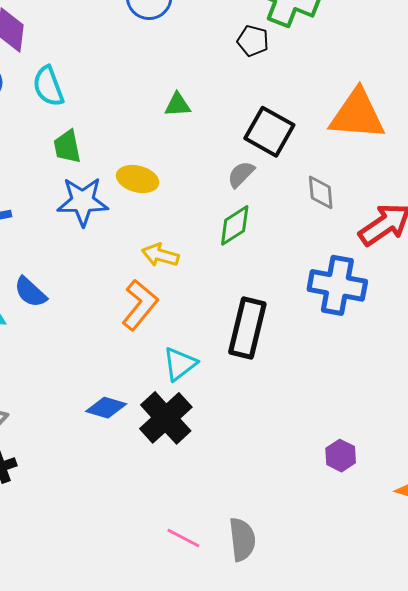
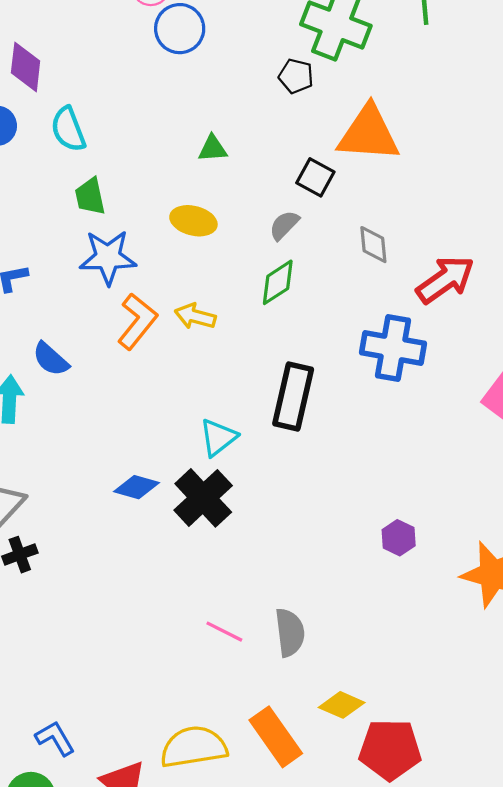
orange triangle: (357, 115) -> (369, 134), moved
black square: (269, 132) -> (315, 177), size x0.7
yellow ellipse: (138, 179) -> (193, 221), moved
orange L-shape: (140, 305) -> (137, 321), moved

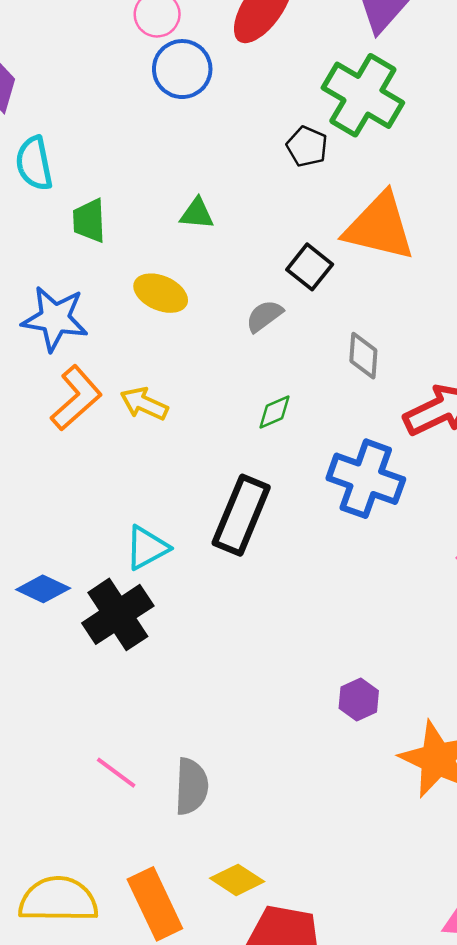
green trapezoid: (90, 196) -> (89, 221), moved
green diamond: (278, 282) -> (275, 412), moved, size x0.7
purple hexagon: (399, 538) -> (359, 700), moved

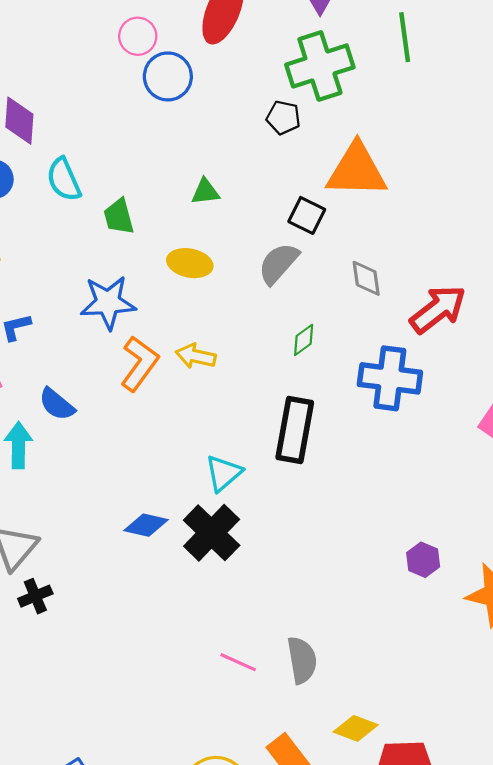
green cross: (363, 95) -> (320, 66), turned -36
gray semicircle: (264, 316) -> (278, 263), size x1.4

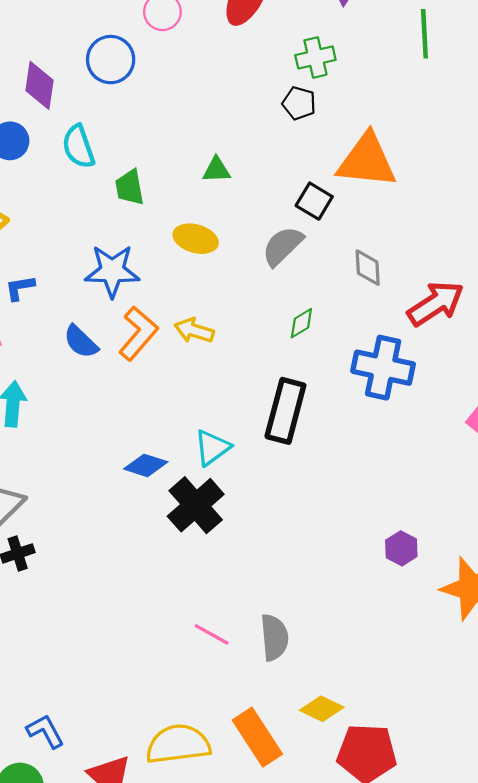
green cross: (320, 66) -> (315, 57), moved, size x0.6
blue circle: (168, 76) -> (111, 60), moved
blue semicircle: (57, 404) -> (81, 342), moved
blue diamond: (146, 525) -> (146, 465), moved

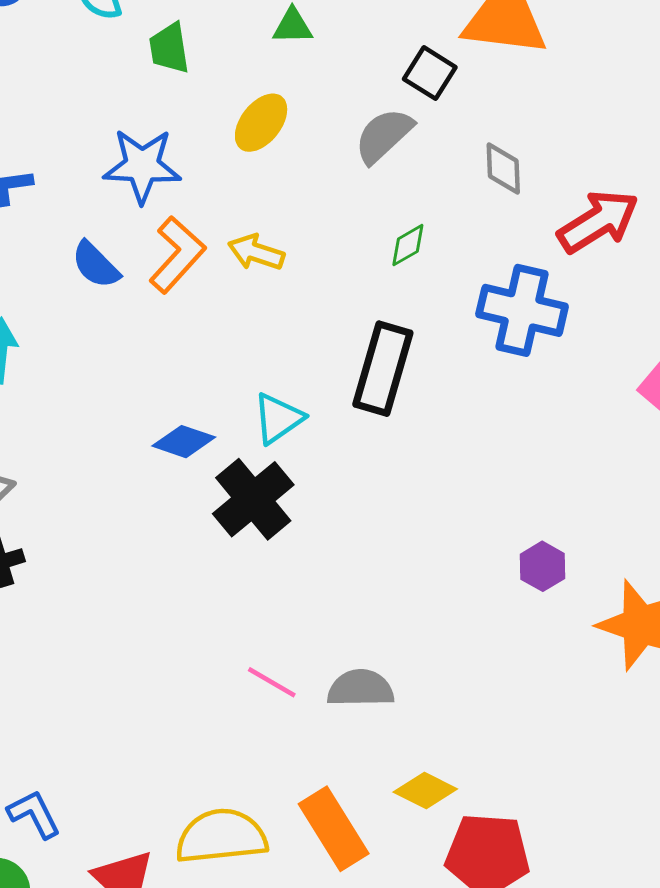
yellow ellipse: (196, 239) -> (261, 123), turned -69
gray semicircle: (274, 637) -> (361, 688), turned -87

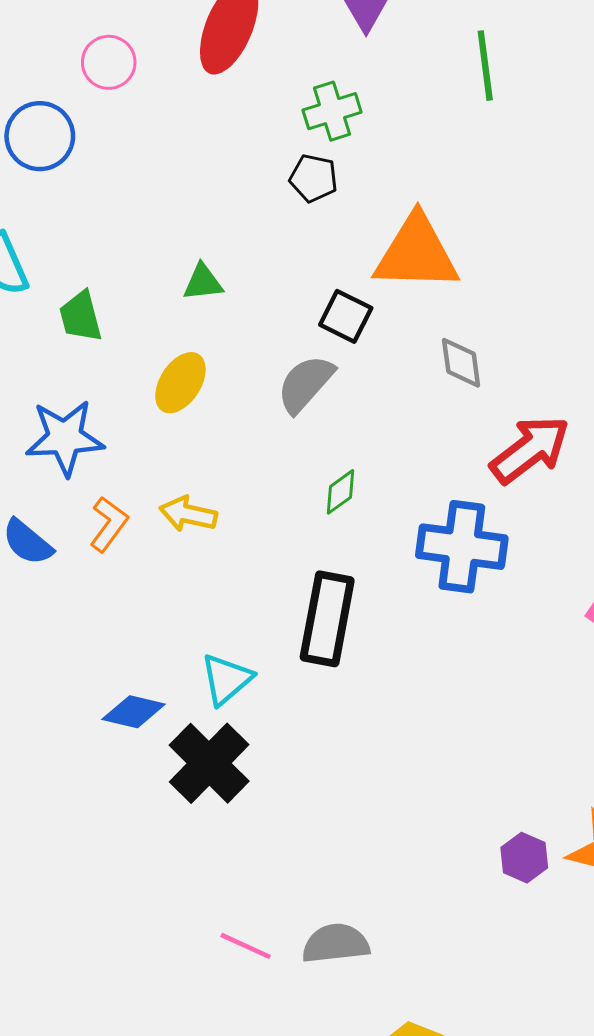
gray diamond: (503, 169) -> (461, 363), moved
orange L-shape: (177, 255) -> (109, 524), size x0.7
purple hexagon: (543, 566) -> (524, 858), moved

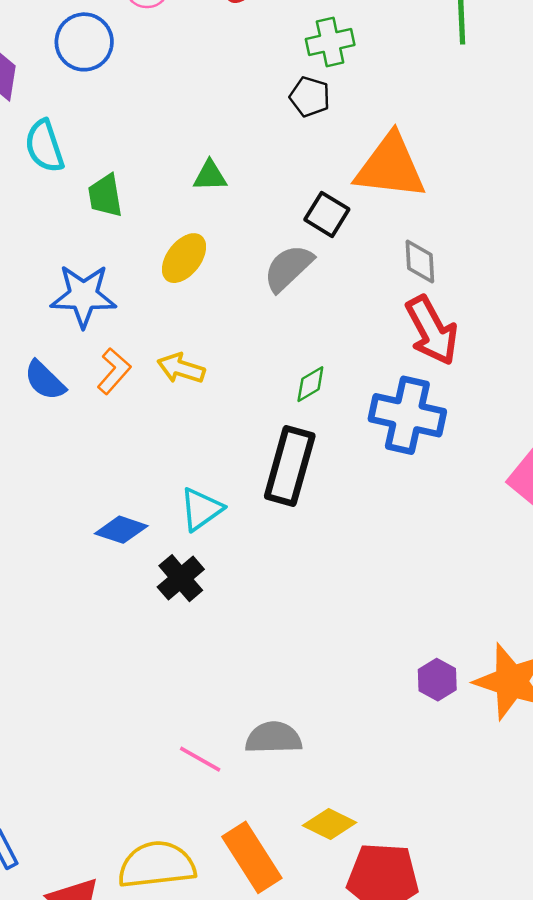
red arrow: (530, 450) -> (432, 330), moved, turned 94
green diamond: (340, 492) -> (310, 384), moved
black cross: (209, 763) -> (181, 578), size x0.7
pink line: (246, 946) -> (200, 759), moved

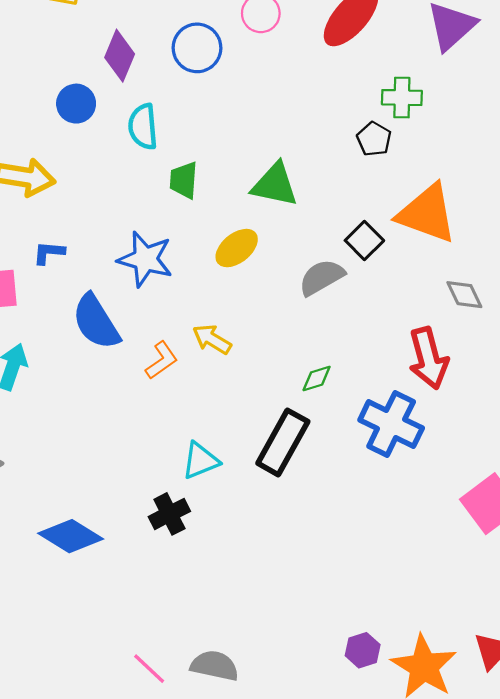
green triangle: (210, 176) -> (275, 185), size x1.6
gray diamond: (420, 262) -> (464, 295), moved, turned -36
orange L-shape: (114, 371) -> (162, 360), moved
blue semicircle: (45, 380) -> (96, 322), size x1.5
blue diamond: (121, 530) -> (71, 536), moved, size x1.4

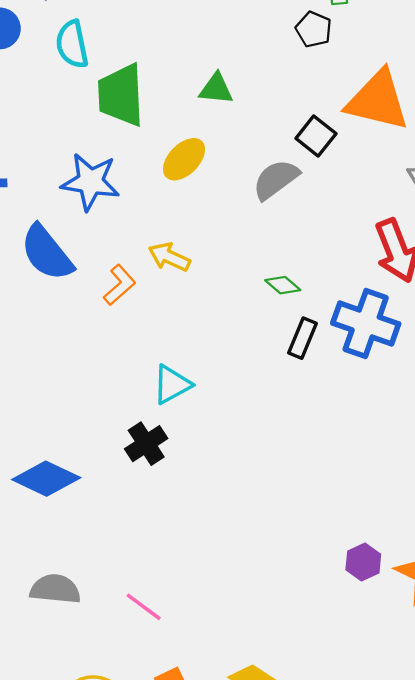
green trapezoid: (184, 180) -> (121, 95), size x1.6
green triangle: (275, 185) -> (216, 89), size x0.7
green diamond: (317, 378) -> (283, 285), turned 64
black rectangle: (283, 442) -> (302, 338), moved, size x0.6
gray semicircle: (215, 666) -> (55, 589), moved

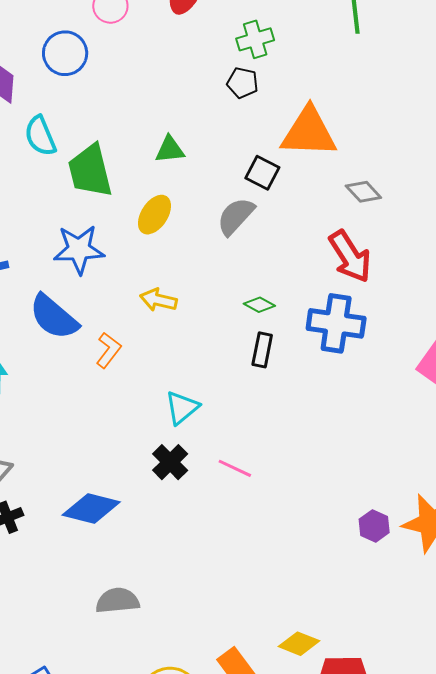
orange L-shape: (119, 285) -> (108, 350), moved
black rectangle: (302, 338) -> (262, 350), moved
pink line: (144, 607) -> (235, 468), moved

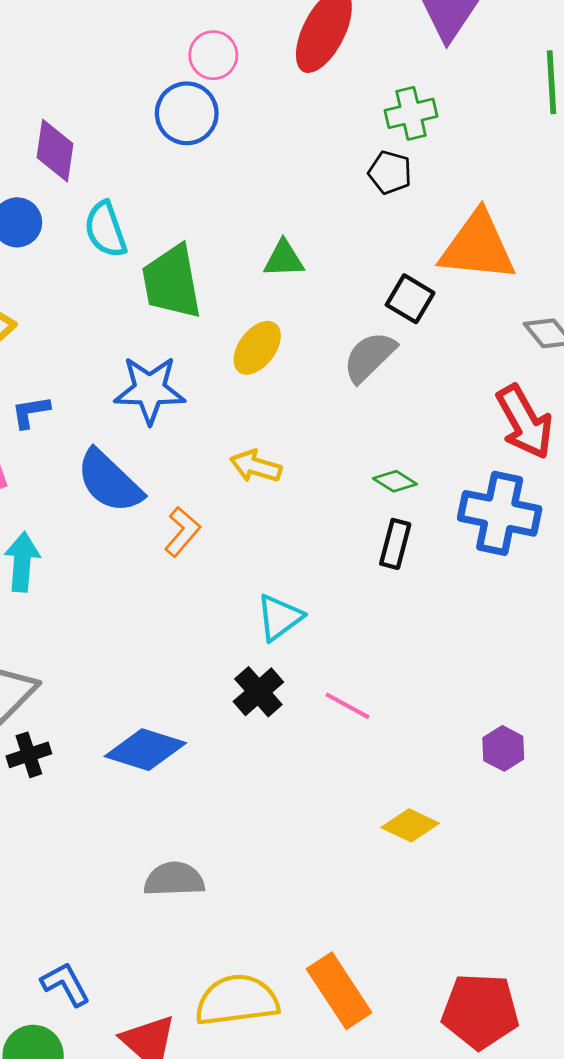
blue circle: (65, 53) -> (187, 113), moved
purple hexagon: (374, 526) -> (503, 748), moved
yellow diamond: (299, 644) -> (410, 825), moved

